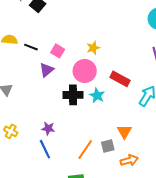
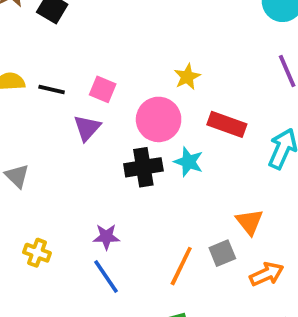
yellow star: (93, 48) -> (187, 77), moved

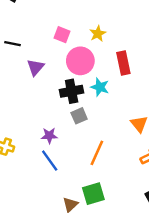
pink square: (103, 89) -> (62, 35), moved
red rectangle: (227, 124) -> (123, 63), turned 60
gray square: (222, 253) -> (79, 116), moved

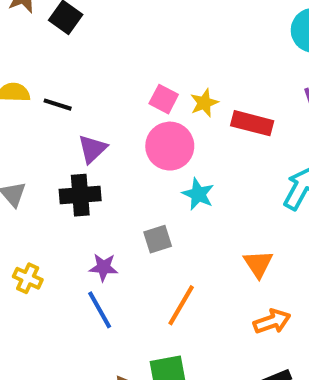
pink square: (62, 35) -> (164, 99), moved
red rectangle: (123, 63) -> (252, 123), moved, turned -70
black cross: (72, 91) -> (80, 195), moved

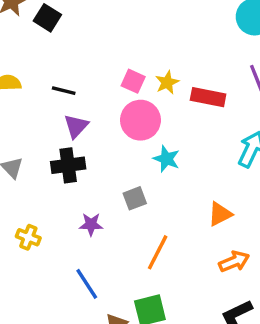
black line: (58, 105) -> (64, 91), moved
orange triangle: (258, 264) -> (220, 214), turned 40
blue line: (100, 310) -> (87, 284), moved

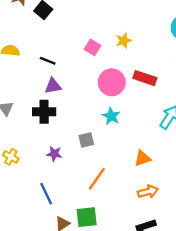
pink square: (133, 81) -> (92, 47), moved
yellow star: (167, 82) -> (124, 41), moved
pink circle: (140, 120) -> (112, 82), moved
purple triangle: (76, 126) -> (53, 86), turned 30

